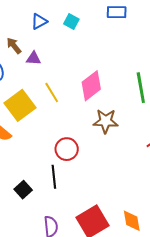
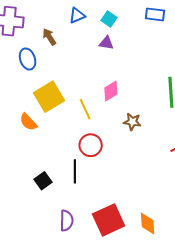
purple triangle: (34, 58) -> (106, 43), moved
pink diamond: (91, 86) -> (111, 91), moved, size x0.7
yellow line: (52, 92) -> (85, 109), moved
brown star: (106, 121) -> (132, 122), size x0.7

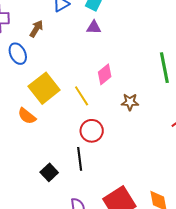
brown arrow: (49, 37) -> (36, 29), turned 72

